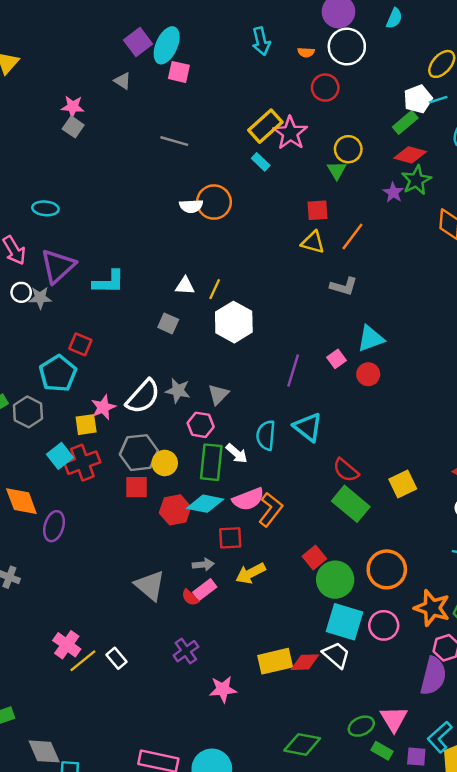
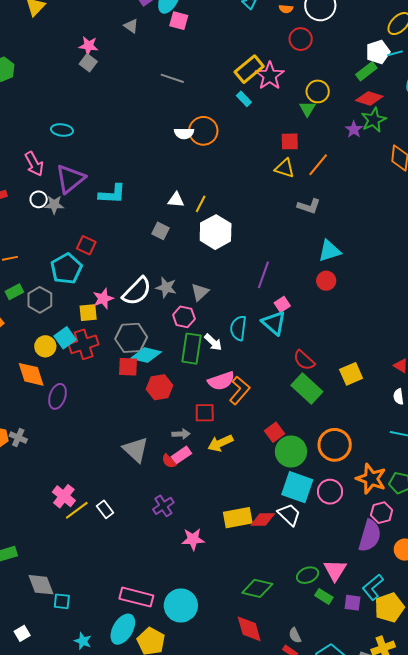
pink square: (336, 359) -> (282, 304), moved
yellow circle: (165, 463) -> (45, 346), moved
cyan diamond: (205, 504) -> (146, 355), moved

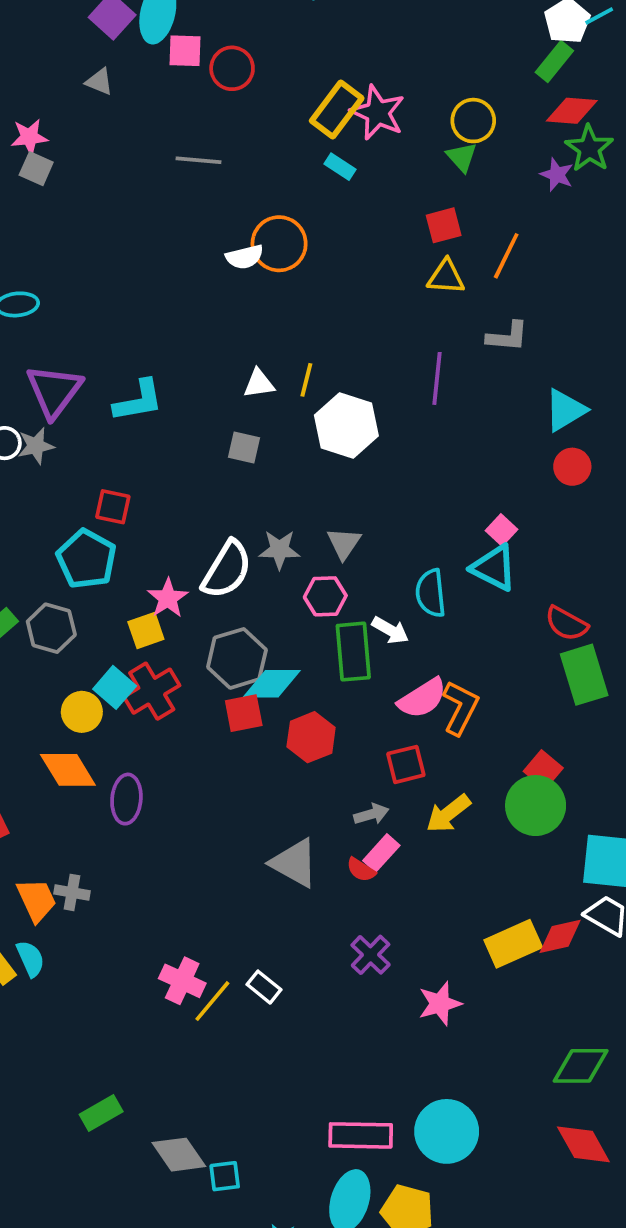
red circle: (301, 39) -> (232, 68), moved
purple line: (263, 275) -> (437, 378), moved
green rectangle: (307, 389) -> (584, 675), turned 44
green circle: (291, 451) -> (536, 806), moved

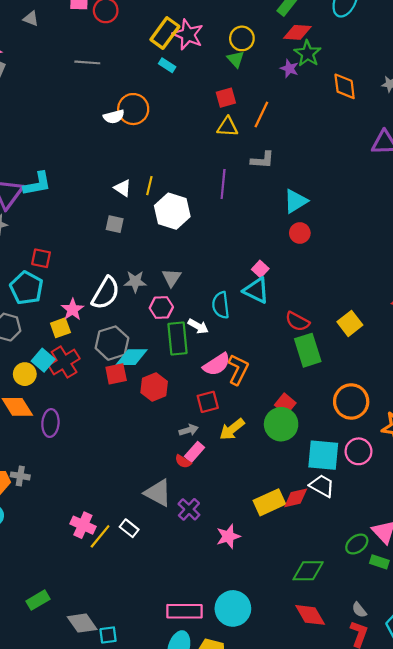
white triangle: (259, 384) -> (123, 188), turned 42
cyan L-shape: (138, 401) -> (37, 184), moved
gray triangle: (294, 863) -> (158, 493), moved

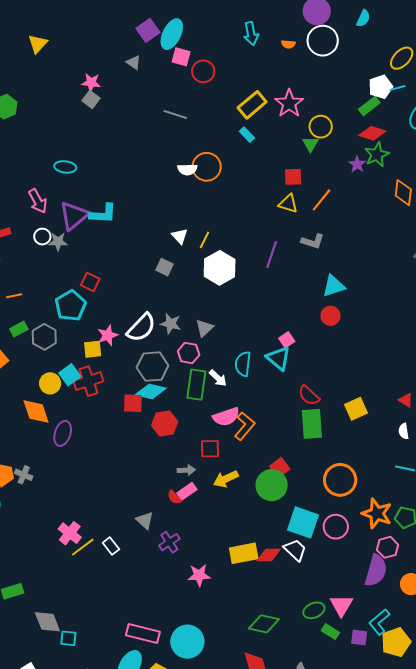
pink star: (188, 35) -> (289, 103), moved
gray hexagon: (112, 343) -> (153, 367), moved
gray triangle: (158, 493) -> (145, 520), size x0.7

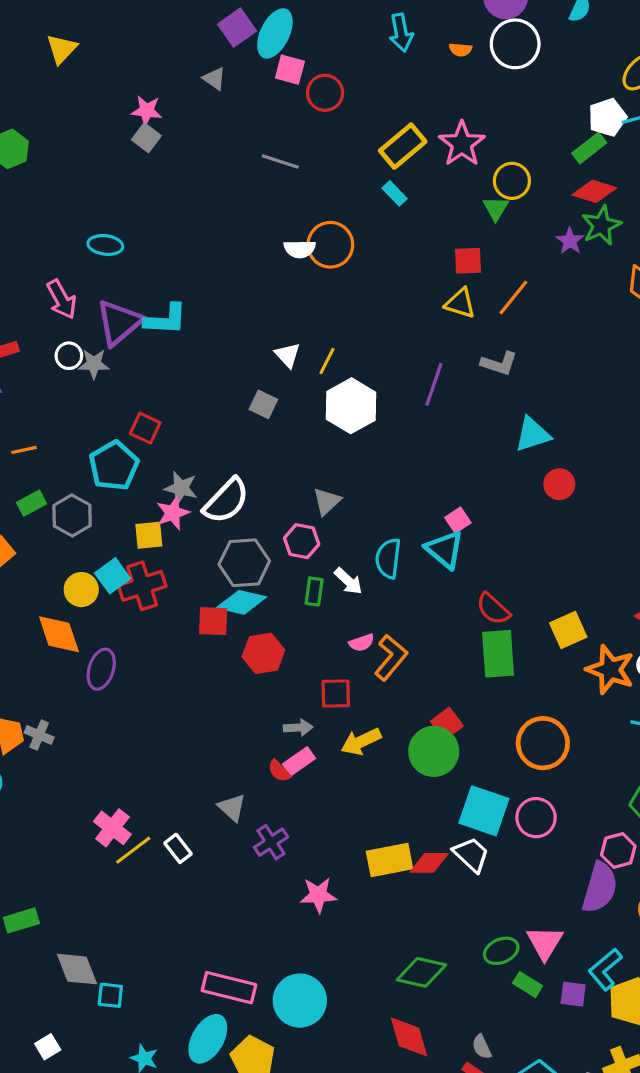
red circle: (331, 316) -> (559, 484), moved
gray star: (171, 324) -> (181, 488), moved
green rectangle: (196, 385) -> (314, 591), size x0.6
pink semicircle: (226, 417) -> (362, 643), size x0.6
orange star: (377, 514) -> (610, 670), moved

